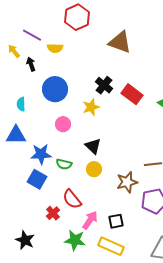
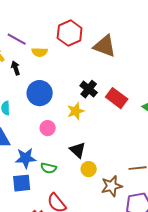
red hexagon: (77, 17) -> (70, 33), moved
yellow circle: (94, 169) -> (89, 169), moved
blue square: (37, 179) -> (22, 183), turned -36

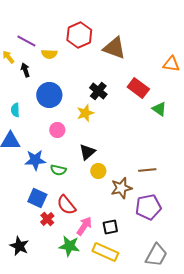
red rectangle: (117, 98) -> (138, 88), moved
black triangle: (78, 150) -> (87, 152), turned 36
blue square: (22, 183) -> (37, 198), moved, turned 30

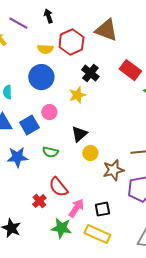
red hexagon: (79, 35) -> (71, 42), moved
yellow semicircle: (49, 54) -> (45, 49), moved
black arrow: (25, 70) -> (48, 16), moved
blue star: (35, 160) -> (17, 157), moved
blue square: (37, 198) -> (29, 125), moved, turned 36

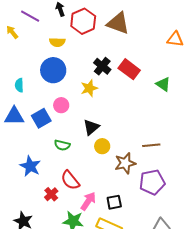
red hexagon: (71, 42) -> (83, 21), moved
red rectangle: (130, 70) -> (129, 69), moved
blue star: (17, 157) -> (30, 166), moved, turned 30

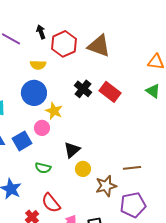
green triangle: (163, 84) -> (153, 91), moved
yellow star: (89, 88) -> (54, 111), moved, turned -30

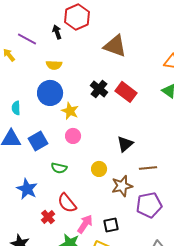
red hexagon: (64, 44) -> (77, 17), moved
pink circle: (42, 128) -> (73, 136), moved
black triangle: (72, 150) -> (125, 144), moved

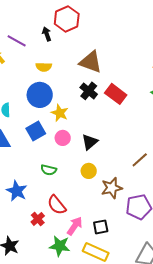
brown triangle: (115, 46) -> (91, 62), moved
blue square: (38, 141) -> (36, 131), moved
black triangle: (125, 144) -> (90, 142), moved
brown line: (148, 168) -> (140, 160), moved, turned -36

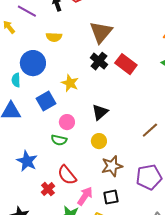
brown triangle: (91, 62) -> (101, 32), turned 50
blue circle: (40, 95) -> (33, 63), moved
pink circle: (63, 138) -> (67, 122), moved
brown star: (112, 188) -> (112, 166), moved

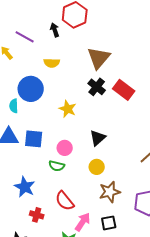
blue square: (46, 101) -> (34, 139), moved, turned 36
red cross: (48, 189) -> (37, 215), moved, turned -32

